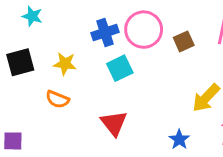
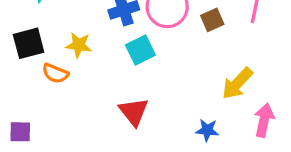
orange semicircle: (57, 99) -> (55, 73), moved
blue star: (179, 139) -> (207, 130), turned -30

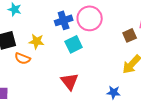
brown square: (212, 20) -> (130, 35), moved

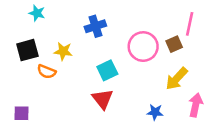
pink circle: (90, 18) -> (143, 47), moved
cyan square: (74, 44) -> (107, 70), moved

